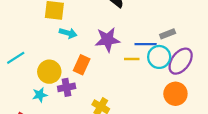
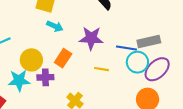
gray rectangle: (168, 34) -> (149, 42), size x1.5
yellow line: (132, 59) -> (101, 69), moved
cyan star: (40, 95) -> (19, 80), size x1.5

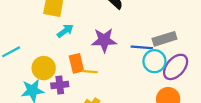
cyan arrow: (55, 26) -> (65, 31), turned -56
orange rectangle: (63, 58) -> (76, 63), turned -42
yellow line: (101, 69) -> (90, 72), moved

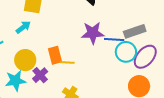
cyan arrow: (65, 31) -> (23, 27), moved
purple star: (104, 40) -> (93, 33), moved
purple cross: (60, 85) -> (40, 75), turned -35

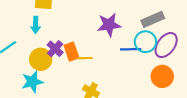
cyan arrow: (23, 27) -> (36, 25), turned 133
blue line: (114, 40) -> (131, 49), moved
purple cross: (40, 75) -> (55, 49), moved

